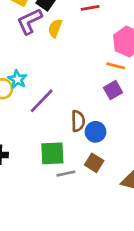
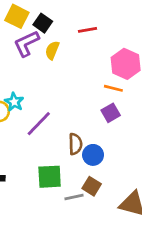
gray line: (66, 174) -> (74, 197), moved

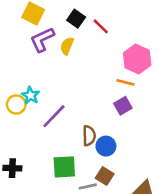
black square: (43, 23) -> (76, 19), moved
red line: (88, 30) -> (101, 26), turned 54

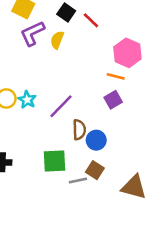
cyan star: (31, 95) -> (27, 100), moved
purple line: (54, 116) -> (61, 106), moved

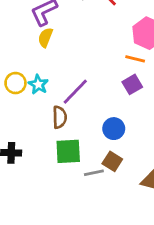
yellow semicircle: (57, 40) -> (45, 37), moved
brown semicircle: (79, 130) -> (60, 117), moved

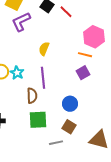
yellow semicircle: (45, 37) -> (44, 49), moved
purple line: (75, 92) -> (43, 78), turned -50
gray line: (94, 173) -> (56, 143), moved

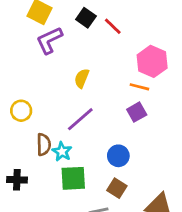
cyan star: (17, 73) -> (62, 152), moved
purple line: (43, 78) -> (80, 119), turned 55
brown semicircle: (32, 96) -> (44, 145), moved

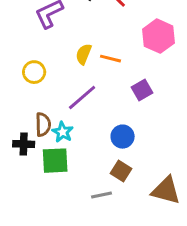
orange line: (139, 87) -> (111, 59), moved
yellow circle: (21, 111) -> (34, 72), moved
green square: (73, 178) -> (55, 161), moved
black cross: (17, 180) -> (24, 144), moved

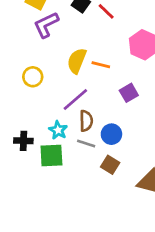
yellow semicircle: (84, 54) -> (77, 61), size x1.4
brown semicircle: (43, 125) -> (86, 121), moved
gray line: (102, 195) -> (86, 143), moved, turned 30

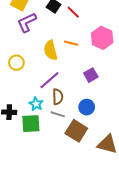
yellow semicircle: (77, 61) -> (51, 50), turned -36
orange line: (101, 65) -> (71, 43), moved
blue circle: (111, 134) -> (87, 107), moved
brown square: (110, 165) -> (76, 131), size x1.5

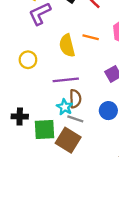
purple line: (49, 80) -> (66, 80), turned 35
cyan star: (36, 104) -> (65, 107), moved
brown square: (76, 131) -> (68, 140), moved

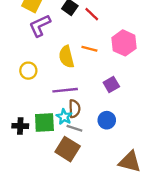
green square: (45, 129) -> (44, 122), moved

